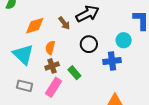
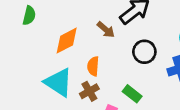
brown cross: (52, 66) -> (89, 91), moved

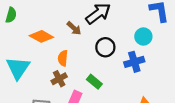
orange diamond: (67, 41) -> (41, 36), turned 55
cyan triangle: (58, 82) -> (18, 68), moved, turned 30

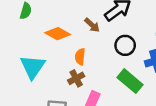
green rectangle: (94, 82) -> (130, 81), moved, size x1.5

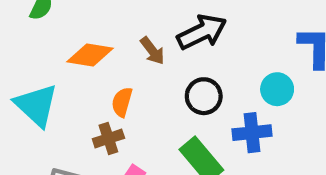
orange diamond: (58, 34) -> (90, 55), turned -30
cyan triangle: (33, 67) -> (36, 105), turned -32

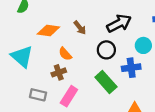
black arrow: (202, 32) -> (119, 23), moved
orange semicircle: (122, 102) -> (65, 54), turned -56

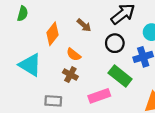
orange diamond: (48, 31) -> (52, 34), turned -50
brown cross: (59, 72) -> (70, 75), turned -32
pink rectangle: (69, 96) -> (99, 96), moved, turned 48

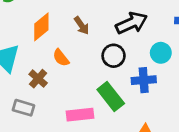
brown cross: (70, 75) -> (38, 79), moved

